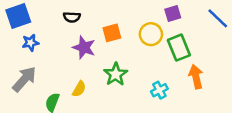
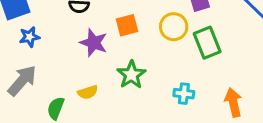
orange arrow: (196, 77) -> (233, 102), moved
yellow semicircle: (79, 89) -> (88, 92), turned 42
cyan cross: (159, 90) -> (184, 94), turned 35

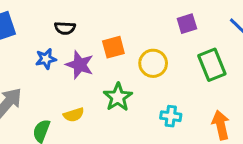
yellow circle: (174, 27) -> (153, 63), moved
blue star: (30, 37) -> (46, 59), moved
green rectangle: (207, 43) -> (212, 65), moved

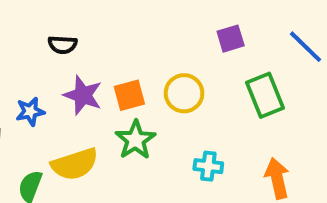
orange square: (113, 47) -> (129, 95), moved
blue star: (46, 59) -> (30, 111), moved
yellow semicircle: (74, 115) -> (75, 164), size x1.6

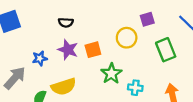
black semicircle: (63, 45) -> (66, 23), moved
yellow circle: (184, 93) -> (127, 38), moved
green star: (135, 140) -> (111, 74), moved

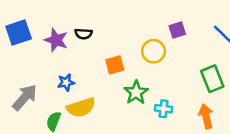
purple star: (68, 50) -> (56, 40), moved
green rectangle: (166, 50) -> (212, 79), moved
blue star: (40, 58) -> (66, 82), moved

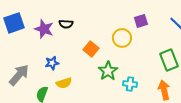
orange square: (115, 65) -> (91, 49), turned -35
yellow semicircle: (81, 107) -> (64, 83), size x0.7

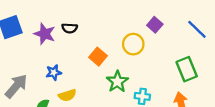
purple square: (141, 21) -> (155, 25), turned -32

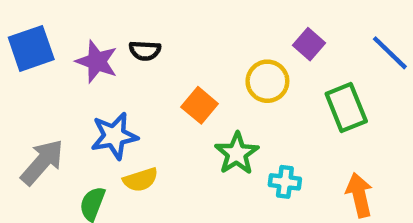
green rectangle: (187, 69) -> (346, 107), moved
blue star: (54, 73) -> (114, 136), size x1.5

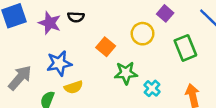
green star: (237, 153) -> (126, 73), turned 30
cyan cross: (285, 182) -> (152, 88), turned 35

